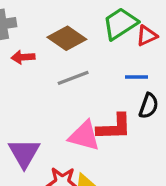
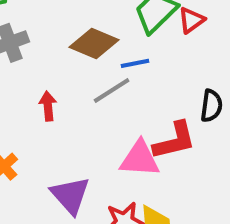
red arrow: (23, 57) -> (48, 106), moved, turned 100
blue line: (137, 77) -> (135, 63), moved

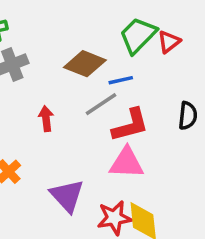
red L-shape: (174, 141) -> (130, 125), moved

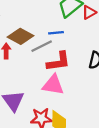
brown diamond: (85, 64) -> (20, 36), moved

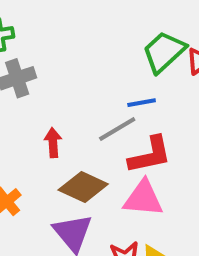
brown diamond: (20, 36) -> (83, 187), moved

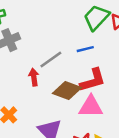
gray line: (117, 129) -> (51, 60), moved
brown diamond: (83, 187) -> (67, 91), moved

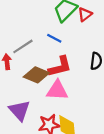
blue line: (85, 49) -> (54, 38), turned 40

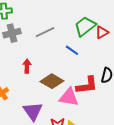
gray line: (23, 46) -> (45, 32), moved
red L-shape: (60, 67) -> (87, 85), moved

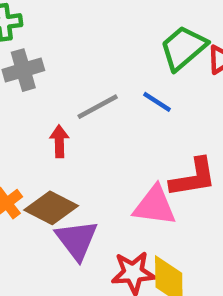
gray line: (45, 32) -> (98, 107), moved
brown diamond: (52, 81) -> (51, 208), moved

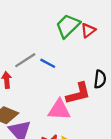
blue line: (157, 102) -> (48, 63), moved

